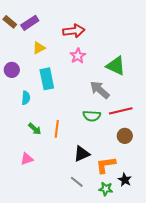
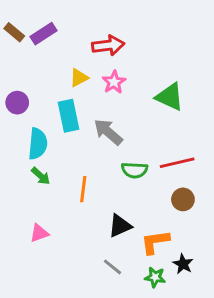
yellow triangle: (39, 48) -> (79, 78), moved
gray arrow: (100, 90) -> (108, 132), moved
cyan semicircle: (26, 98) -> (38, 144), size x1.5
green arrow: (35, 129) -> (41, 176), moved

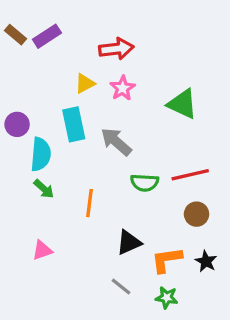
purple circle: (17, 103) -> (17, 124), moved
black star: (183, 264) -> (206, 261), moved

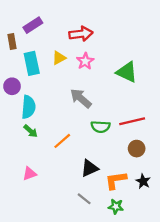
brown rectangle: (15, 35) -> (12, 41), moved, turned 40
cyan rectangle: (74, 124) -> (32, 63), moved
orange line: (89, 203) -> (62, 141), turned 42

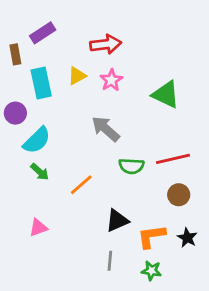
cyan semicircle: (28, 107) -> (37, 140), turned 40
gray line: (84, 199) -> (110, 261), turned 56

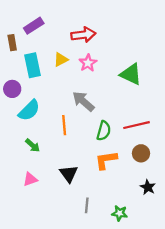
green semicircle: (131, 166) -> (104, 131), turned -78
green arrow: (40, 172) -> (33, 145), moved
orange line: (81, 185) -> (64, 125), moved, turned -54
black triangle: (117, 221) -> (69, 174), moved, turned -42
orange L-shape: (151, 236) -> (106, 160), moved

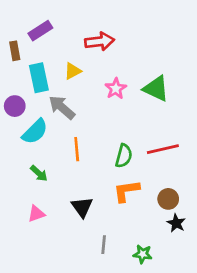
pink star: (88, 63) -> (116, 89), moved
gray arrow: (83, 101) -> (62, 107), moved
brown circle: (141, 153) -> (168, 199), moved

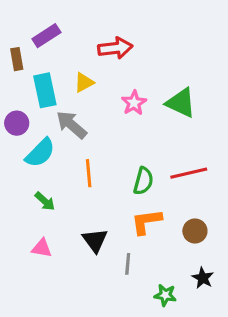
pink triangle: (36, 214) -> (42, 248), turned 30
black star: (176, 223) -> (203, 278), moved
gray line: (104, 245) -> (128, 264), moved

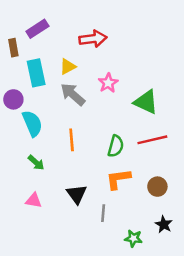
green triangle: (181, 103) -> (146, 102), moved
gray arrow: (71, 125) -> (73, 94), moved
cyan semicircle: (40, 153) -> (32, 123), turned -68

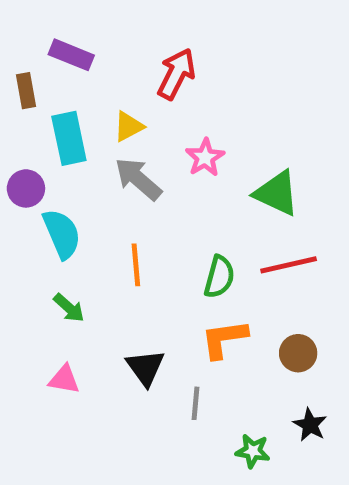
purple rectangle: (37, 29) -> (71, 55), turned 55
red arrow: (93, 39) -> (176, 74), turned -56

